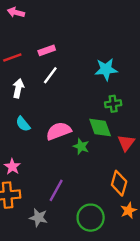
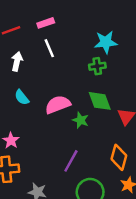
white line: (50, 75) -> (49, 48), turned -60
green cross: (113, 104) -> (97, 66), moved
purple line: (56, 190) -> (71, 161), moved

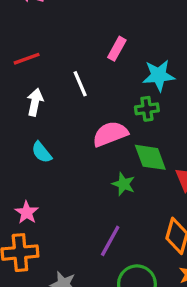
pink rectangle: (46, 23) -> (117, 49), moved, turned -42
pink semicircle: (58, 105) -> (110, 134), moved

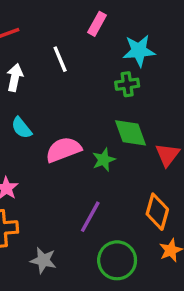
pink semicircle: (110, 134) -> (63, 150), moved
green star: (124, 184) -> (104, 160), turned 30

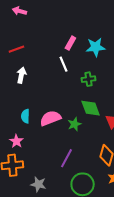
cyan star: (139, 51) -> (96, 47), moved
white line: (60, 59) -> (63, 64), moved
cyan semicircle: (21, 128) -> (25, 116), moved, turned 40

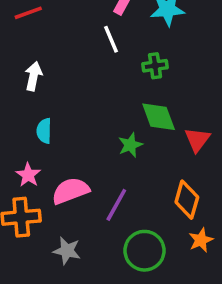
white arrow: (21, 75) -> (33, 76), moved
pink semicircle: (50, 118) -> (70, 191), moved

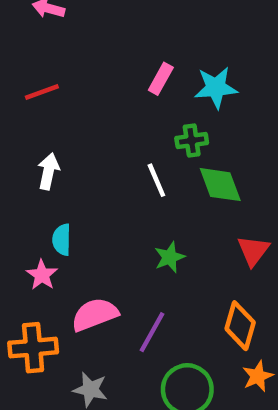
white line: (111, 39) -> (156, 180), moved
green cross: (155, 66) -> (192, 140), moved
green diamond: (159, 117) -> (220, 185), moved
pink star: (28, 175) -> (42, 275), moved

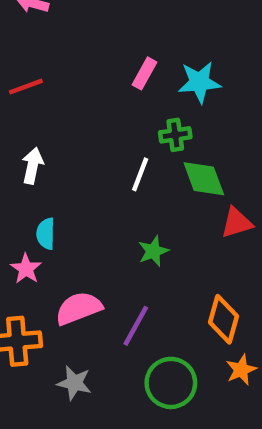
white line: (156, 180) -> (140, 174), turned 44
red triangle: (253, 251) -> (237, 223), moved, turned 36

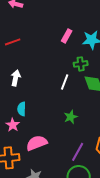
purple line: (136, 326) -> (78, 152), moved

